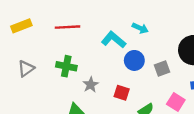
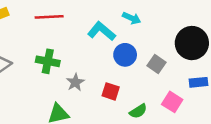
gray square: (162, 69) -> (157, 64), turned -35

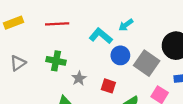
cyan arrow: (132, 18) -> (126, 25), turned 120
gray square: (157, 64) -> (147, 63), size x1.6

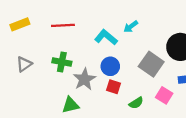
blue circle: (120, 55) -> (110, 66), moved
gray star: (79, 78) -> (84, 79), size x1.5

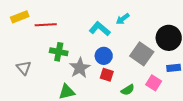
red line: (63, 25) -> (46, 25), moved
gray triangle: (24, 64) -> (24, 68), moved, turned -35

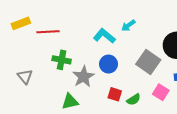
red square: (107, 75) -> (115, 94), moved

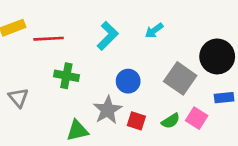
cyan L-shape: (104, 36) -> (108, 36), moved, turned 95
gray star: (83, 77) -> (108, 110), moved
green semicircle: (134, 100) -> (171, 121), moved

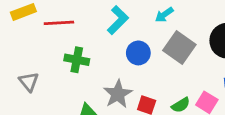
gray square: (180, 78) -> (179, 48), moved
blue circle: (128, 81) -> (138, 53), moved

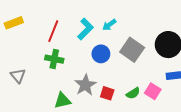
cyan arrow: (164, 15) -> (109, 25), moved
red line: (59, 23) -> (53, 31), moved, turned -65

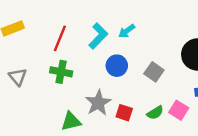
gray square: (132, 50) -> (154, 72), moved, size x0.7
gray triangle: (18, 76) -> (18, 77), moved

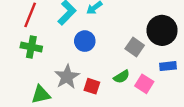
gray square: (154, 72) -> (135, 47), moved
green semicircle: (155, 113) -> (122, 77), moved

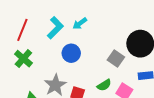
green cross: (31, 47) -> (23, 59), turned 30

